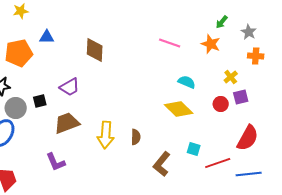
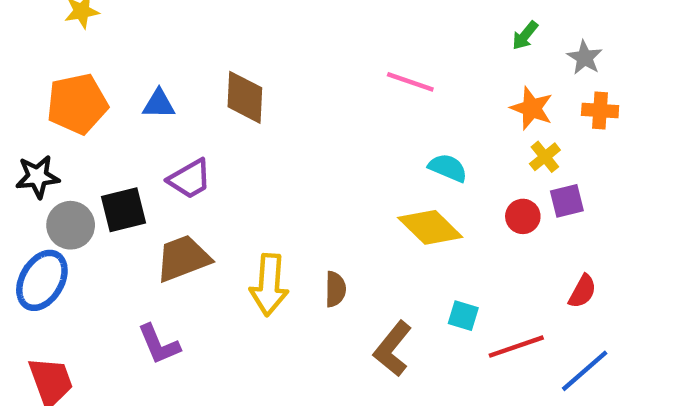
blue triangle: (47, 37) -> (159, 104), moved
orange star: (211, 44) -> (532, 108), moved
black square: (40, 101) -> (124, 210), size x1.5
red semicircle: (248, 138) -> (582, 291), size x0.6
blue line: (249, 174) -> (585, 371), turned -35

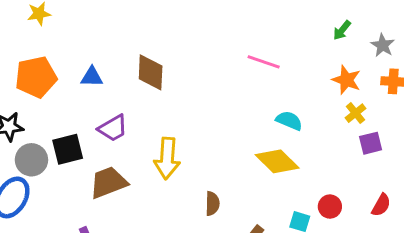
red circle: (523, 216) -> (330, 207), moved
yellow arrow: (269, 285) -> (167, 158), moved

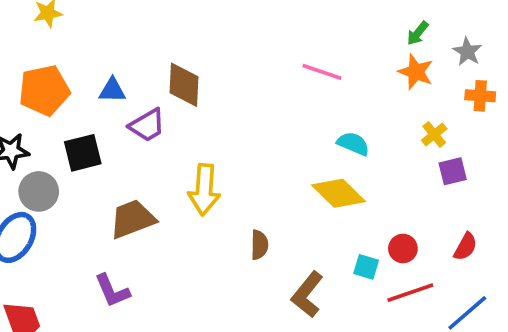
orange star: (346, 80) -> (416, 72), moved
purple trapezoid: (113, 128) -> (147, 125), moved
black square: (68, 149) -> (83, 153), moved

